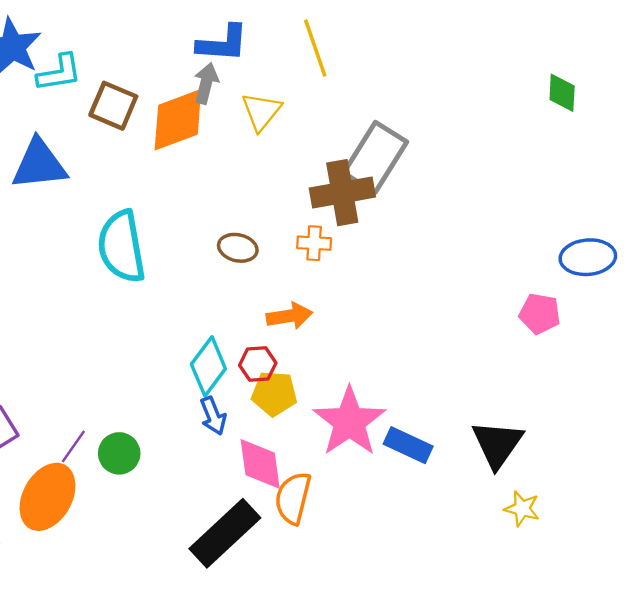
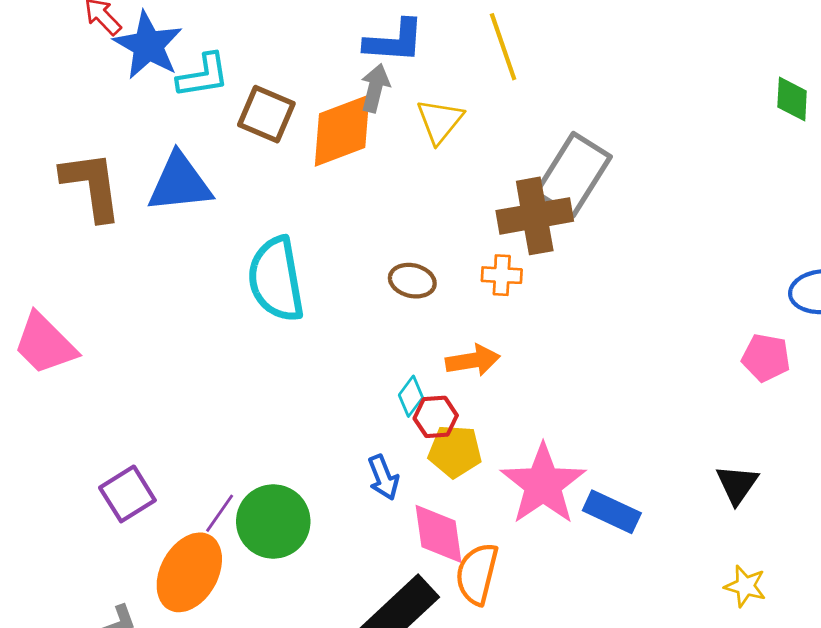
cyan diamond: (208, 366) -> (411, 396), moved, size x0.6
black triangle: (497, 444) -> (737, 484), moved, size x0.7
green circle: (119, 453) -> (273, 521), size x1.5

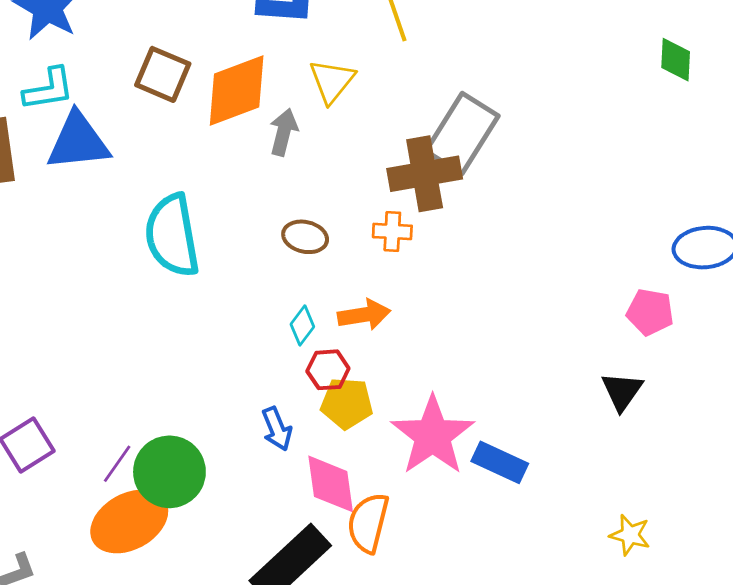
cyan L-shape: (203, 76) -> (49, 89), moved
gray arrow: (375, 88) -> (284, 132), moved
cyan diamond: (411, 396) -> (302, 325), moved
black triangle: (737, 484) -> (622, 391), moved
orange ellipse: (189, 572) -> (129, 521), moved, turned 32

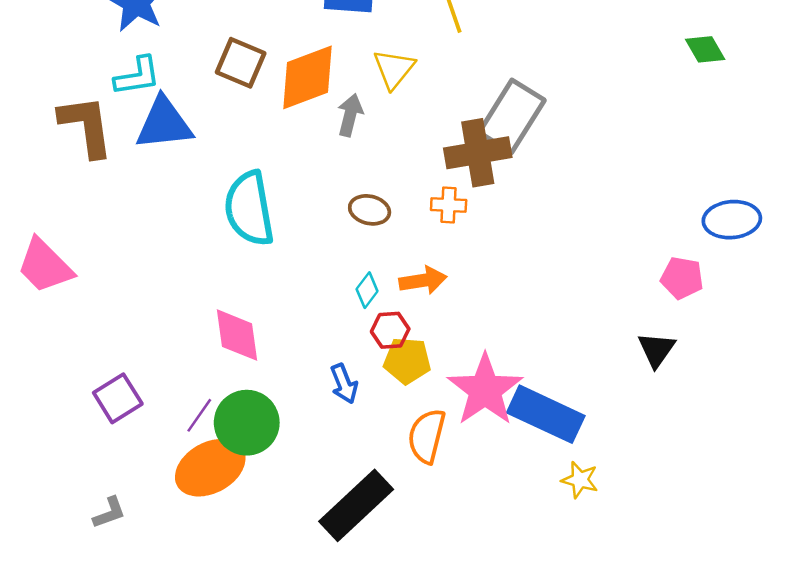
green diamond: (676, 60) -> (705, 49), turned -33
blue rectangle: (500, 462) -> (546, 414), size x1.5
pink diamond: (331, 484) -> (237, 335), moved
orange semicircle: (368, 523) -> (427, 436), moved
yellow star: (630, 535) -> (580, 480), moved

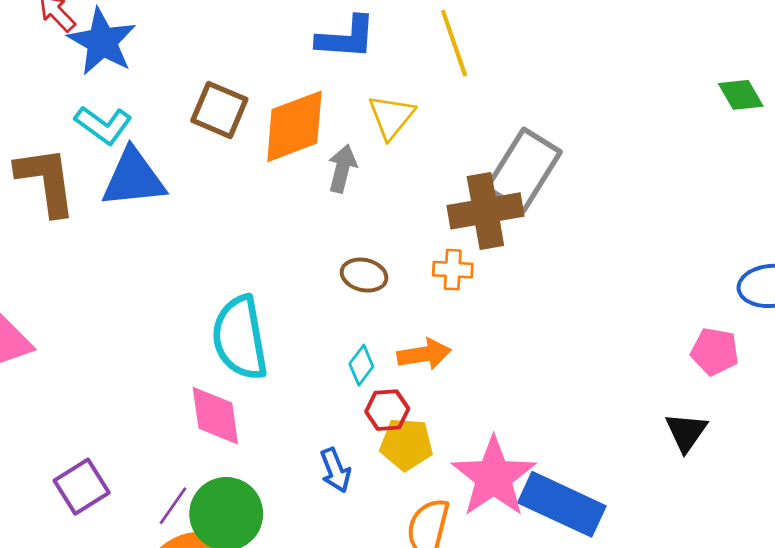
cyan L-shape: (137, 76) -> (103, 125), turned 45
cyan semicircle: (249, 209) -> (240, 338), moved

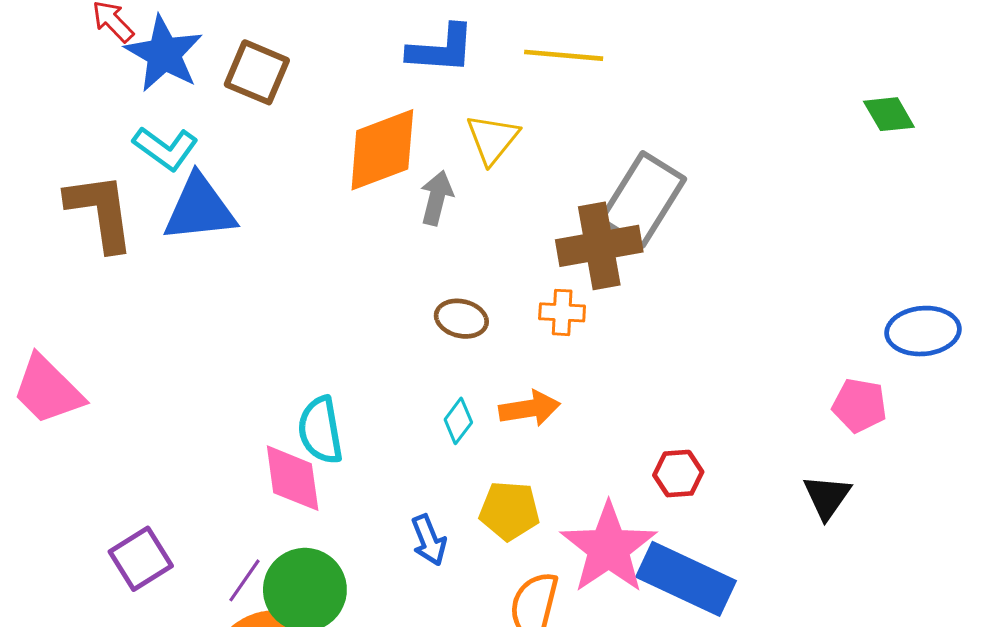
yellow line: (454, 43) -> (564, 55), turned -66
brown square: (219, 110) -> (257, 72), moved
cyan semicircle: (240, 338) -> (320, 430), moved, size x0.7
red hexagon: (387, 410) -> (678, 474), moved

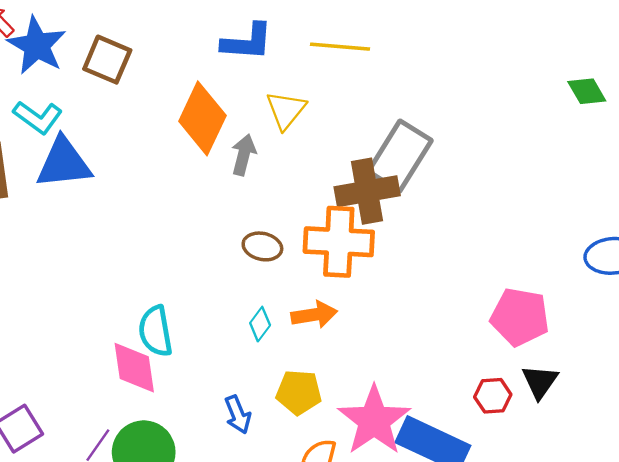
orange diamond: (382, 150) -> (202, 118), turned -44
orange cross: (562, 312) -> (339, 242), size x2.0
pink pentagon: (859, 405) -> (520, 317), moved, size x1.4
red hexagon: (678, 474) -> (493, 396), moved

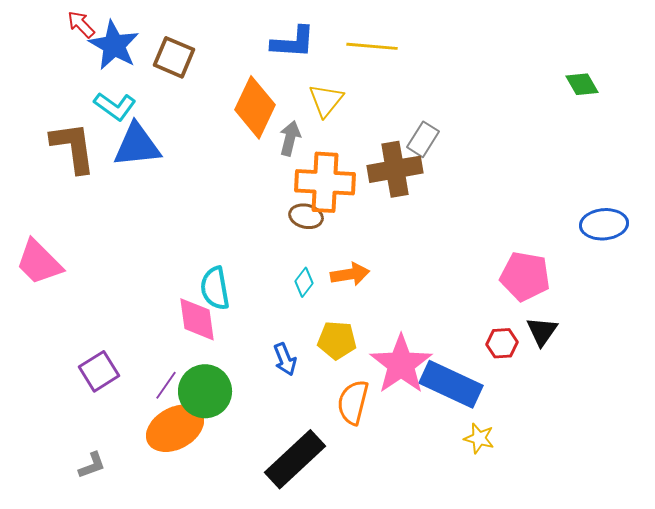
gray rectangle: (400, 156) -> (423, 139), size x0.6
orange cross: (339, 242) -> (325, 182), moved

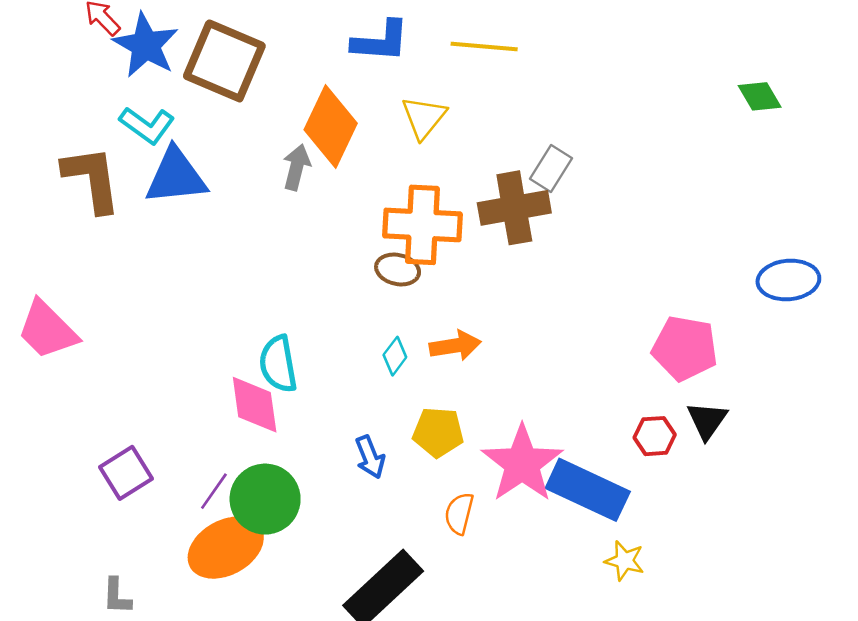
brown square: (174, 57) -> (224, 61), size x1.5
gray arrow: (290, 138) -> (297, 167), moved
orange semicircle: (353, 402) -> (459, 513), size x0.7
gray L-shape: (92, 465) -> (117, 596), turned 112

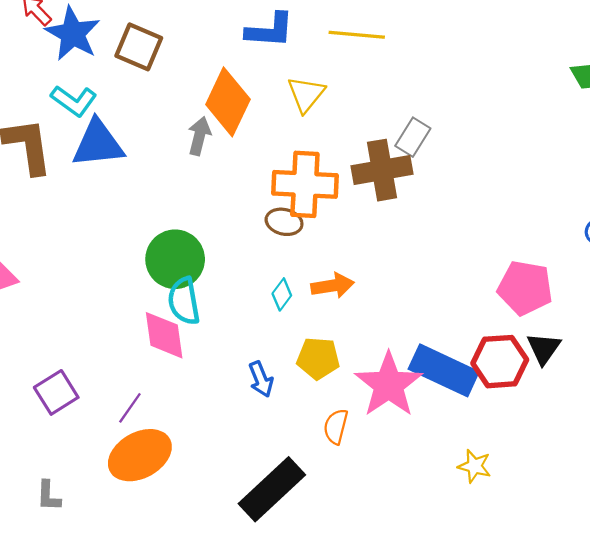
brown square: (224, 61) -> (139, 47), size x0.7
red hexagon: (655, 436) -> (500, 362), size x1.6
blue rectangle: (588, 490) -> (444, 370), moved
green circle: (265, 499) -> (175, 259), moved

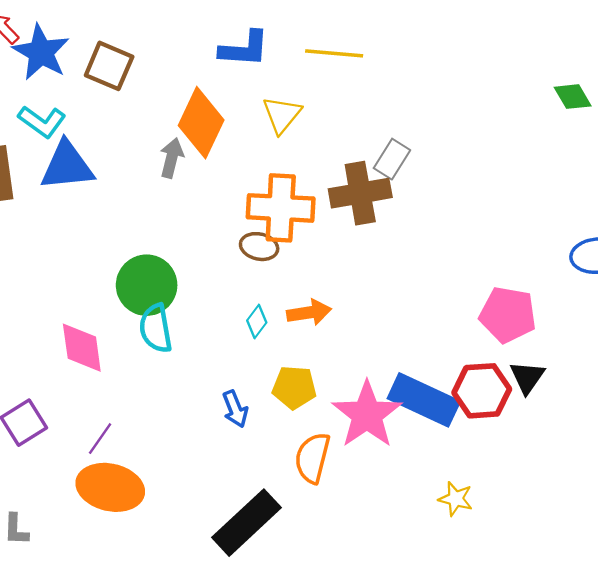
pink diamond: (164, 335) -> (82, 348), moved
orange semicircle: (336, 427) -> (312, 458), size x1.4
orange ellipse: (140, 455) -> (110, 487), turned 42

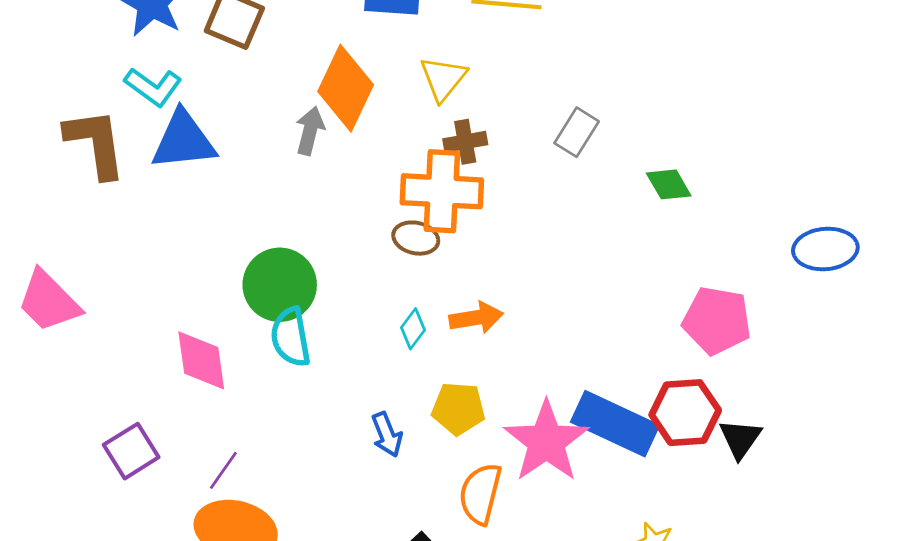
green diamond: (573, 97) -> (669, 184), moved
brown cross: (360, 193) -> (465, 142), moved, size x0.6
black triangle: (527, 377) -> (740, 439), moved

